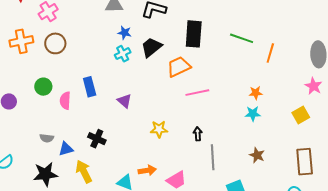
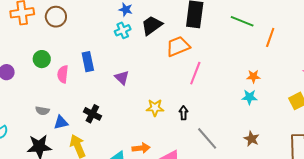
pink line: (197, 93) -> (195, 73), turned -60
black arrow: (198, 134) -> (184, 113), moved
gray line: (213, 157) -> (207, 138), turned -40

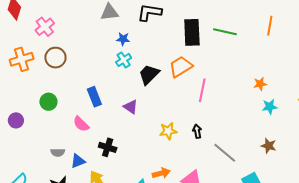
green line: (242, 21) -> (225, 32), moved
black trapezoid: (152, 25) -> (149, 74), moved
orange line: (270, 37) -> (270, 26), moved
pink semicircle: (63, 74) -> (81, 124), moved, turned -42
cyan star: (249, 97) -> (270, 107), moved

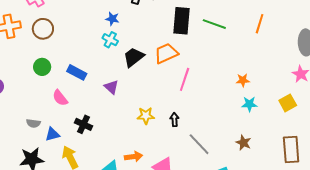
cyan cross: (124, 60) -> (110, 40), turned -35
blue rectangle: (94, 97) -> (77, 72), turned -48
green circle: (48, 102) -> (42, 67), moved

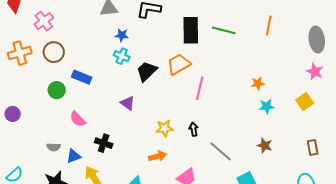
blue rectangle: (77, 72) -> (82, 77), moved
brown rectangle: (291, 149) -> (313, 148), size x0.6
orange arrow: (134, 157) -> (158, 156), moved

